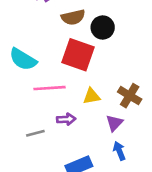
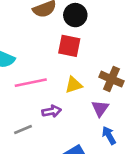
red square: (78, 55) -> (69, 46), moved, size x0.7

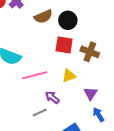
brown cross: (111, 79) -> (90, 52), moved
purple arrow: (52, 111) -> (52, 97), turned -128
gray line: (23, 129) -> (40, 113), moved

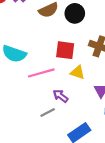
red square: (64, 45) -> (65, 50), moved
yellow triangle: (69, 76) -> (78, 72), turned 40

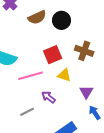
red square: (65, 50) -> (53, 55), turned -30
gray line: (48, 112) -> (27, 112), moved

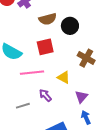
red square: (53, 55) -> (45, 47), moved

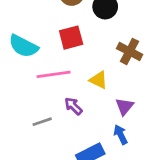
blue arrow: (86, 117) -> (121, 135), moved

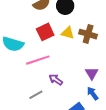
yellow triangle: (99, 80) -> (68, 33), moved

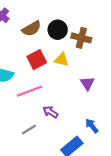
brown cross: (88, 34) -> (81, 38), moved
purple triangle: (92, 73) -> (87, 83), moved

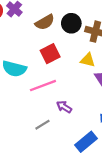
yellow triangle: (62, 60) -> (88, 60), moved

